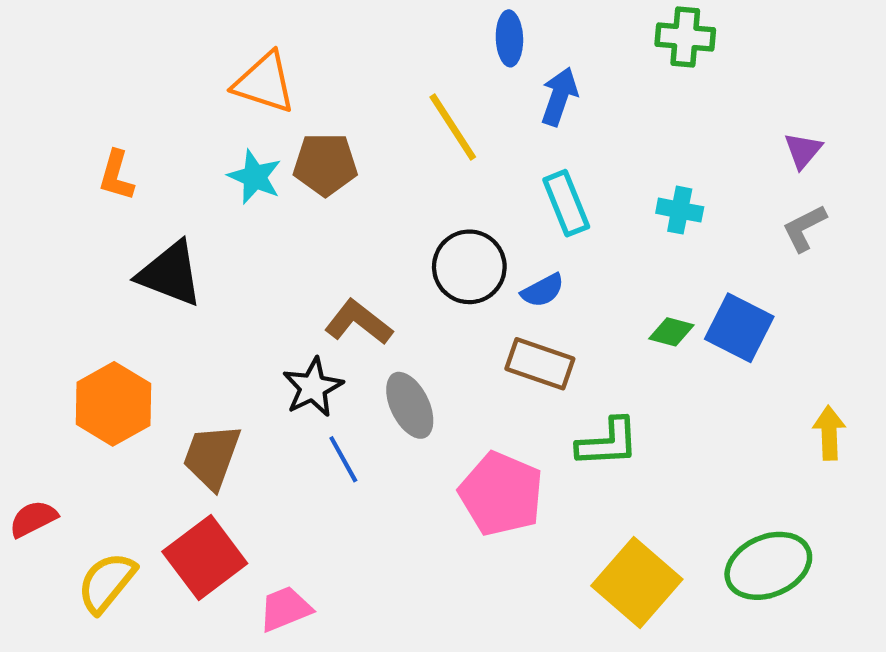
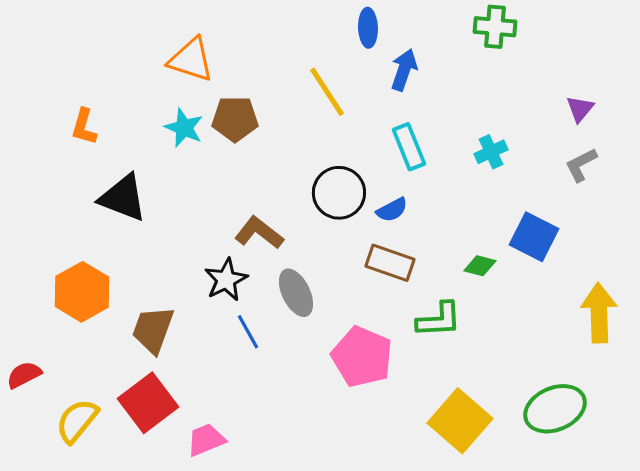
cyan cross: (680, 210) -> (491, 152), turned -36
green diamond: (671, 332) -> (480, 266), moved
yellow arrow: (829, 433) -> (599, 313), size x1.5

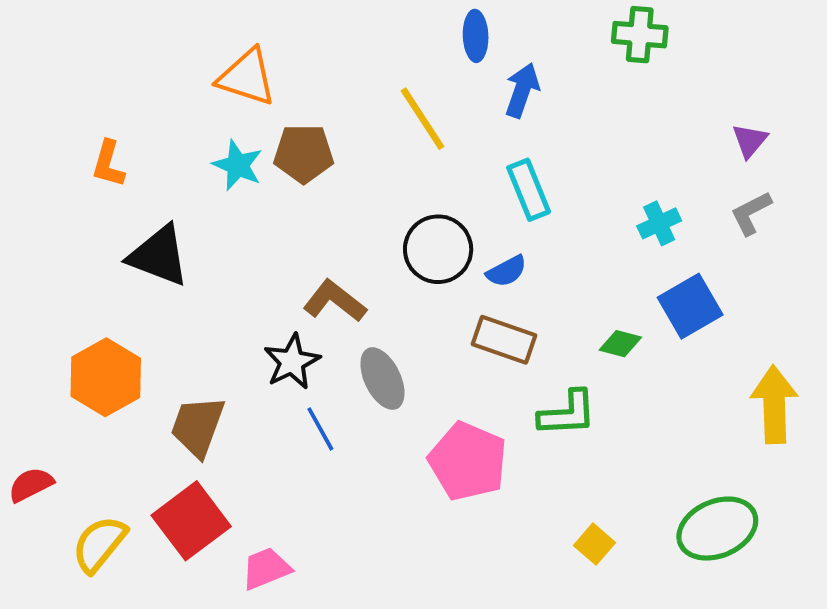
cyan cross: (491, 152) -> (659, 223), moved
blue square: (534, 237) -> (690, 306), turned 33
yellow square: (460, 421) -> (595, 544), size x0.5

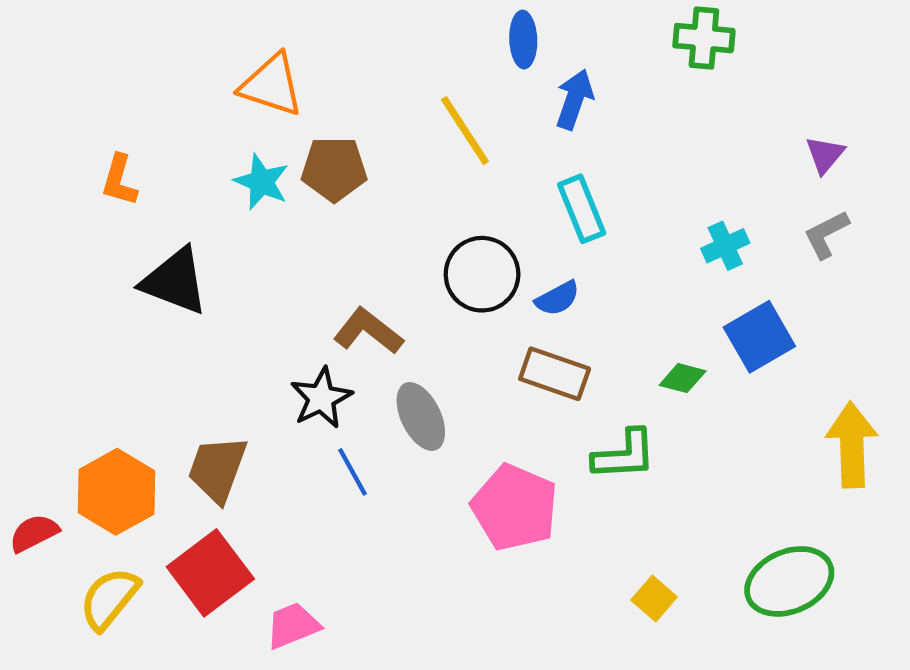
orange hexagon: (106, 377) -> (116, 492), moved

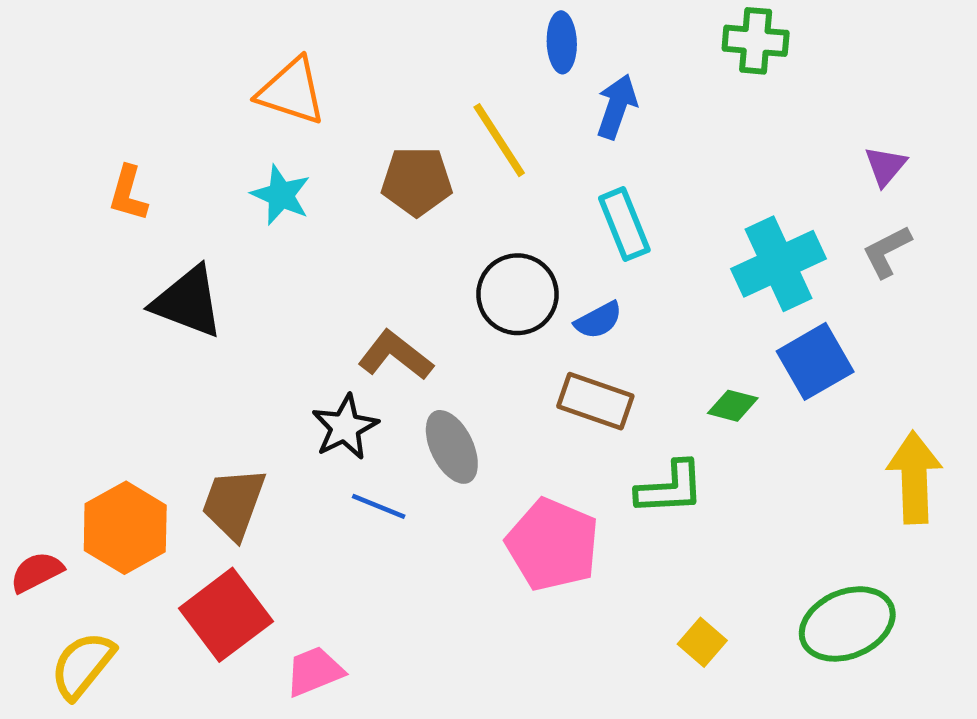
brown pentagon: (334, 169) -> (417, 181), moved
cyan cross: (725, 246) -> (779, 264), size x1.8
blue line: (353, 472) -> (379, 506), turned -39
yellow semicircle: (109, 599) -> (82, 665), moved

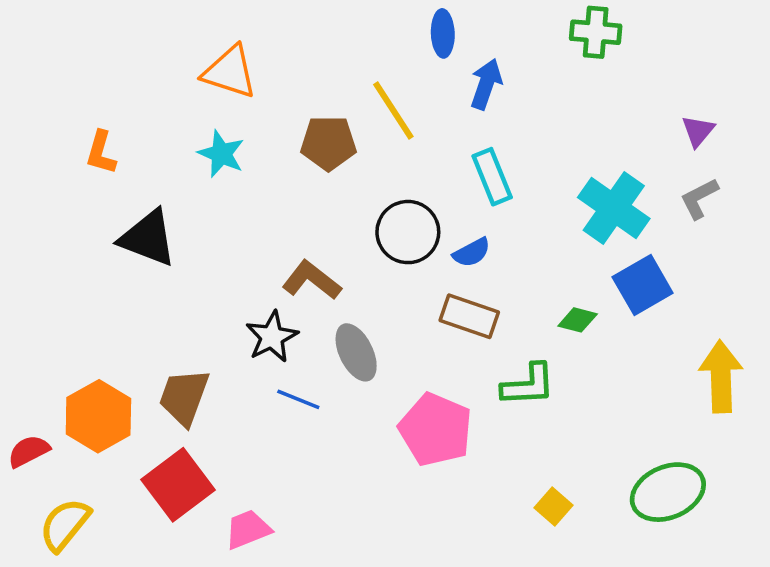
cyan cross: (779, 264) -> (614, 208), turned -30

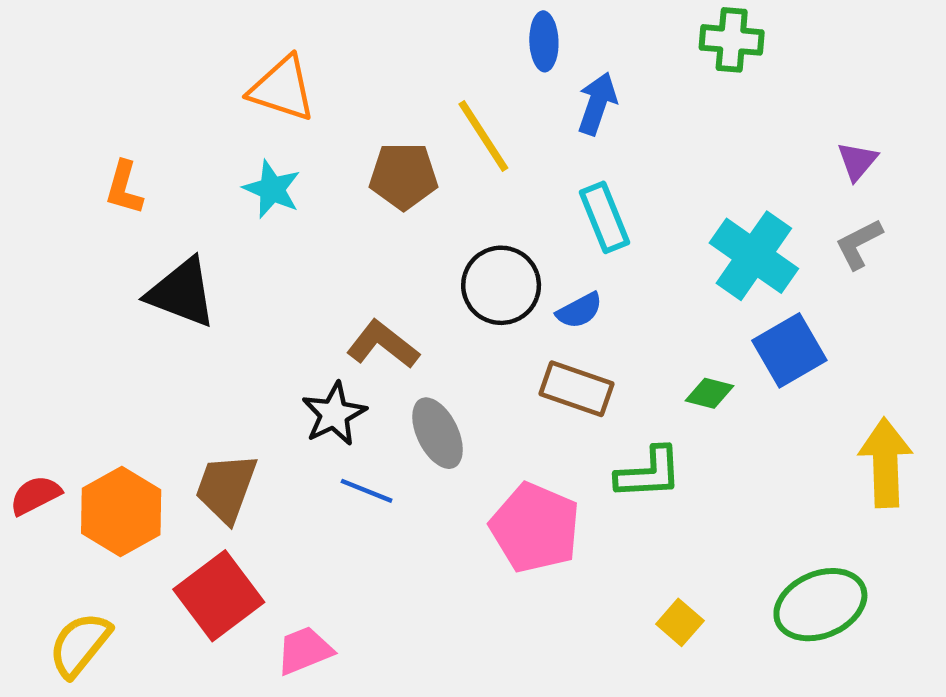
red semicircle: (29, 451) -> (35, 495), moved

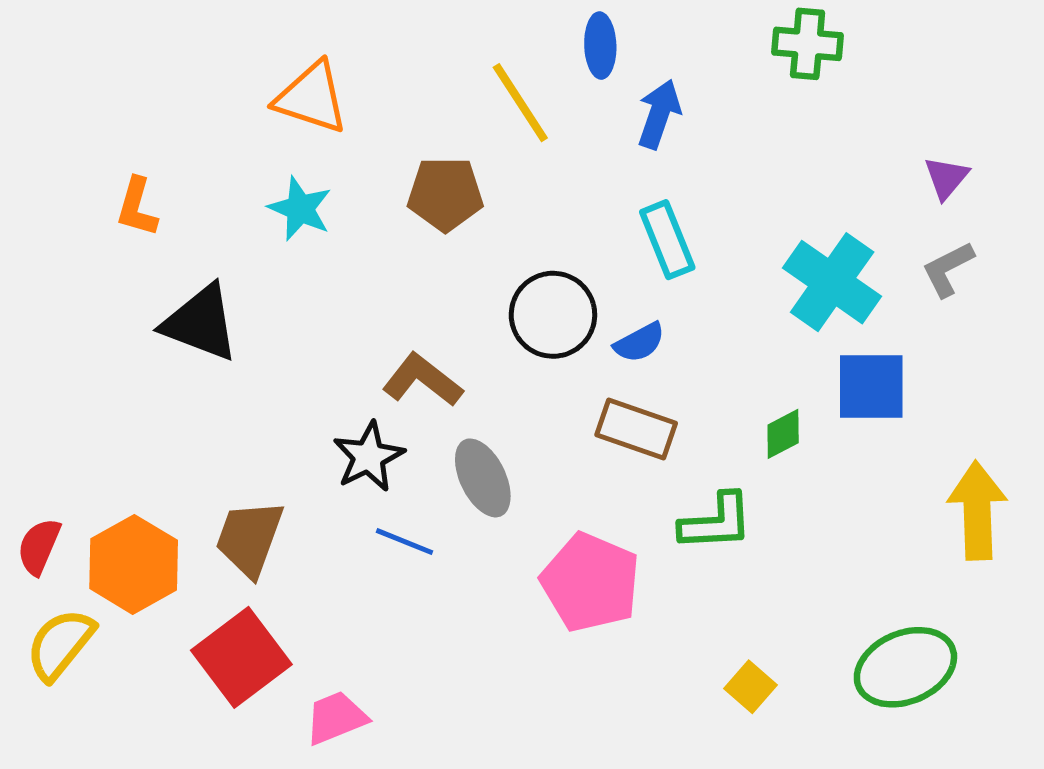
yellow line: (483, 136) -> (520, 103), moved
blue square: (789, 350) -> (871, 387), turned 30
green diamond: (710, 393) -> (783, 434), turned -42
red semicircle: (35, 495) -> (39, 546), turned -40
yellow semicircle: (80, 645) -> (60, 644), moved

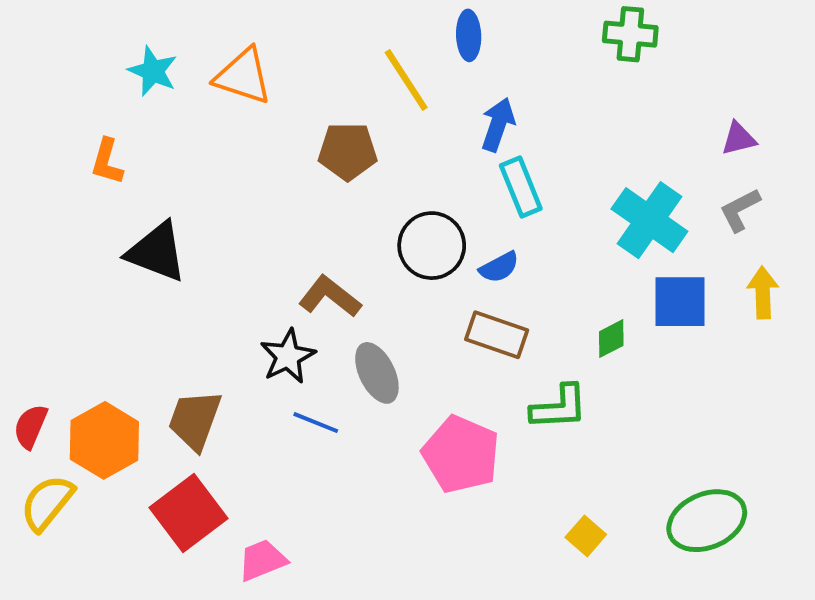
blue arrow: (659, 114) -> (498, 125), moved
purple triangle: (946, 178) -> (739, 139), turned 36
cyan star: (300, 209) -> (153, 71), moved
yellow arrow: (977, 511) -> (763, 293), moved, size x0.7

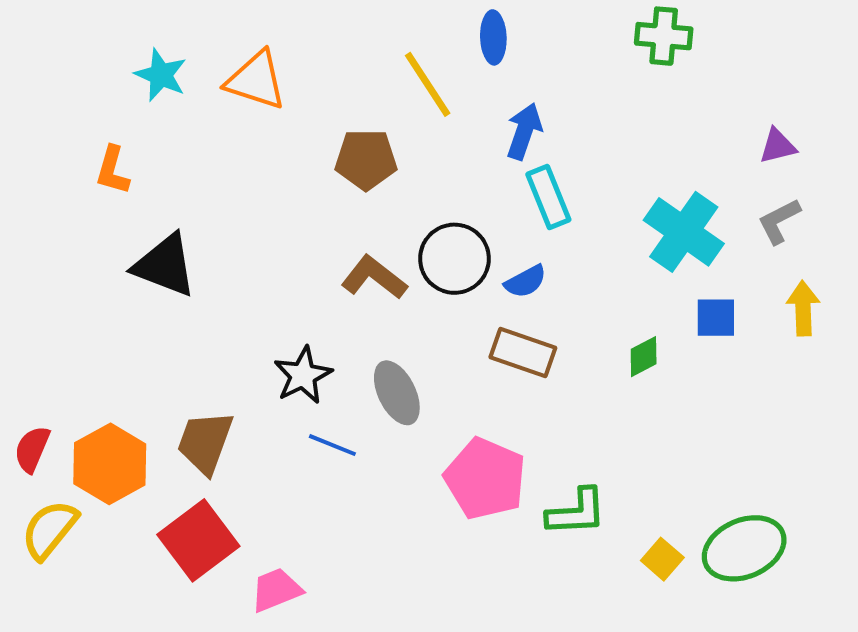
brown L-shape: (330, 297) -> (374, 277), moved
blue square: (680, 302) -> (716, 318), size x0.7
green L-shape: (559, 407) -> (576, 512), moved
yellow square: (586, 536) -> (662, 559), moved

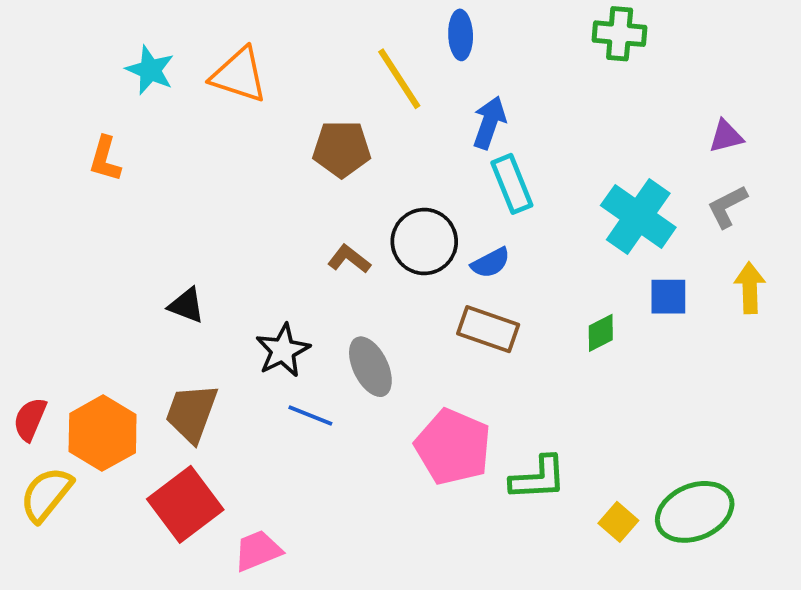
black triangle: (165, 265) -> (186, 305), moved, size x0.6
brown L-shape: (374, 277) -> (349, 259), size x0.7

